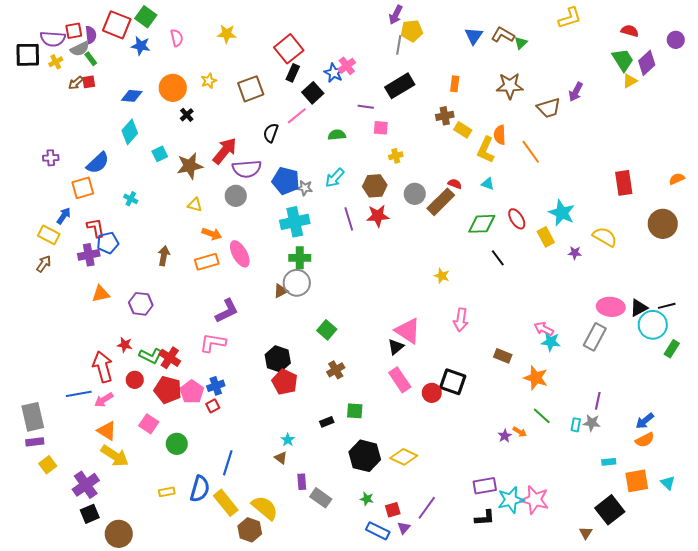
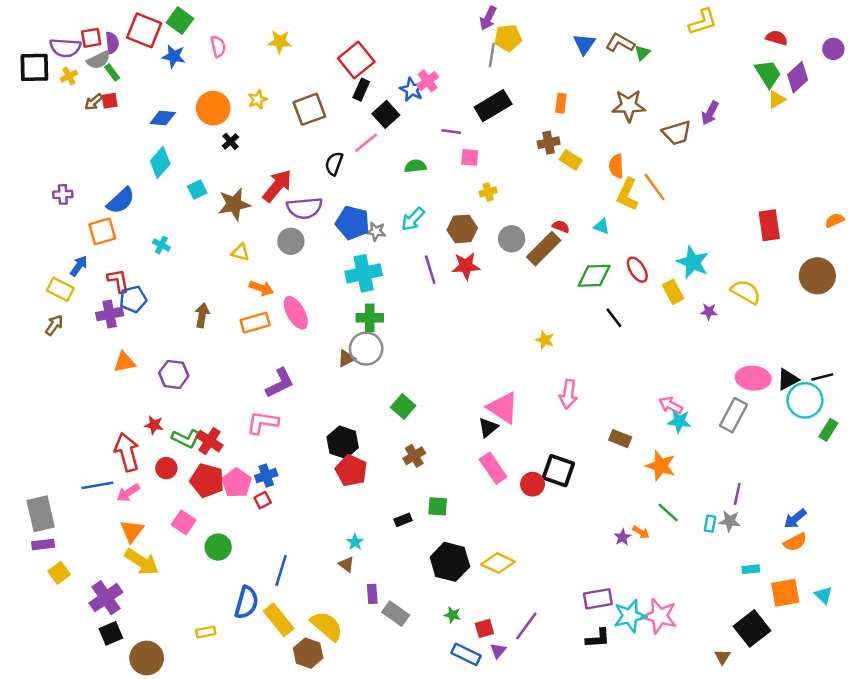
yellow L-shape: (486, 150) -> (627, 194), moved
orange triangle: (107, 431) -> (132, 531), turned 35
yellow rectangle: (167, 492) -> (206, 632), moved

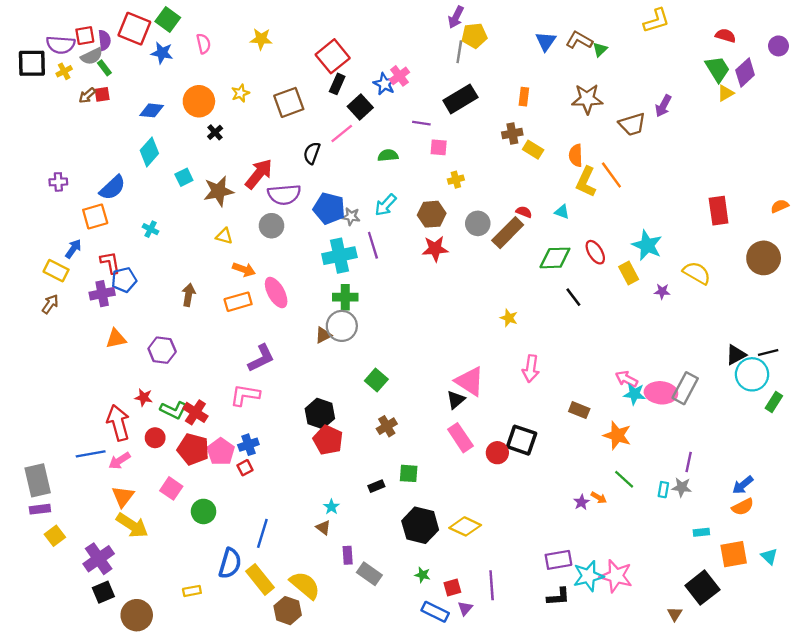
purple line: (430, 270) -> (373, 245), moved
pink ellipse: (753, 378) -> (661, 393), moved
purple line: (526, 626) -> (492, 585), turned -40

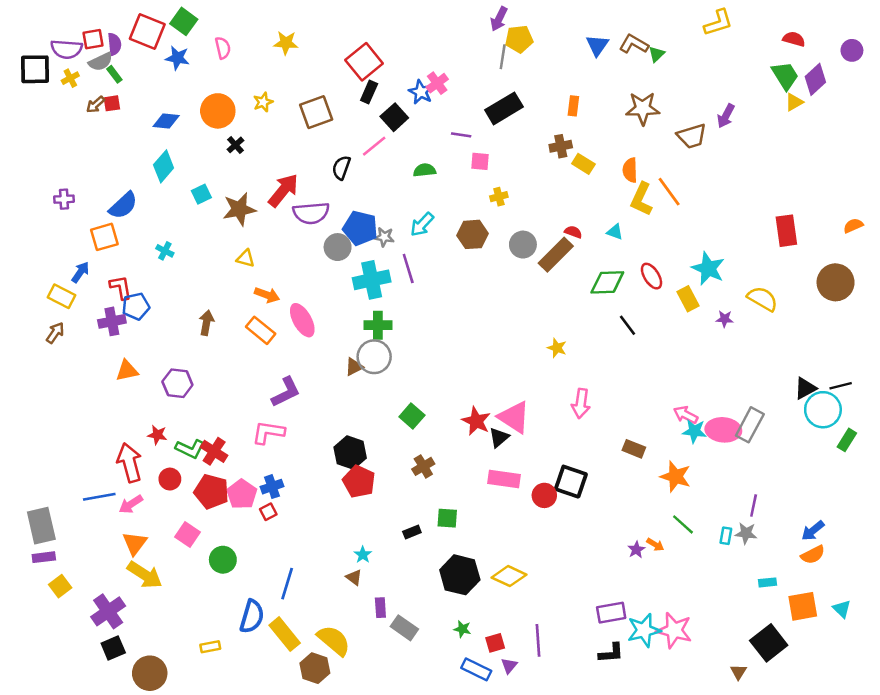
gray circle: (272, 226) -> (338, 247), moved
red star: (435, 249) -> (476, 421), moved, turned 30
orange rectangle: (238, 302) -> (261, 330), turned 55
pink rectangle: (460, 438) -> (504, 479), turned -48

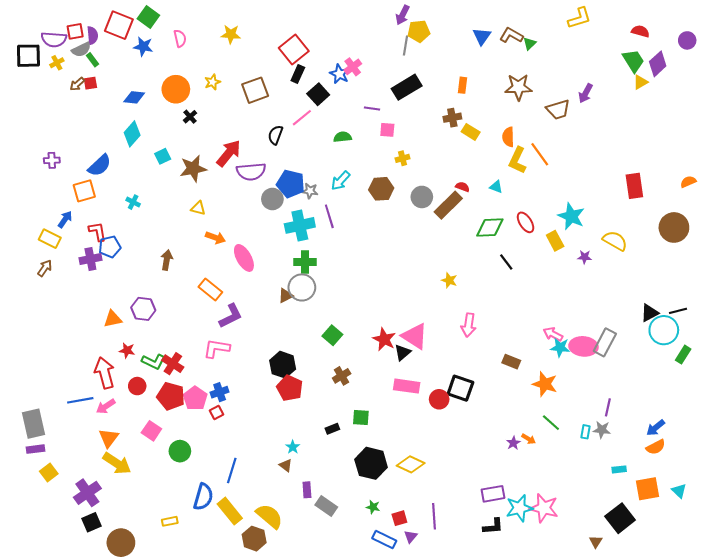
orange rectangle: (261, 330) -> (210, 289), moved
orange triangle: (127, 371) -> (113, 319), moved

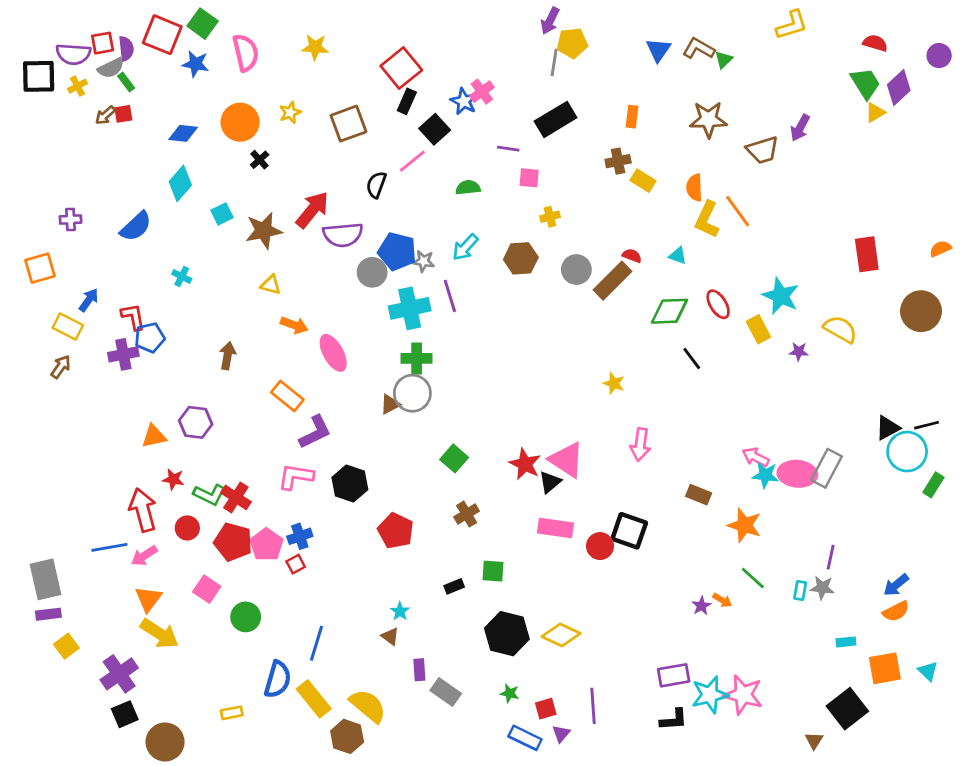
pink semicircle: (180, 38) -> (246, 53), size x1.5
orange square: (84, 191) -> (40, 268), moved
black hexagon: (283, 365) -> (350, 484), moved

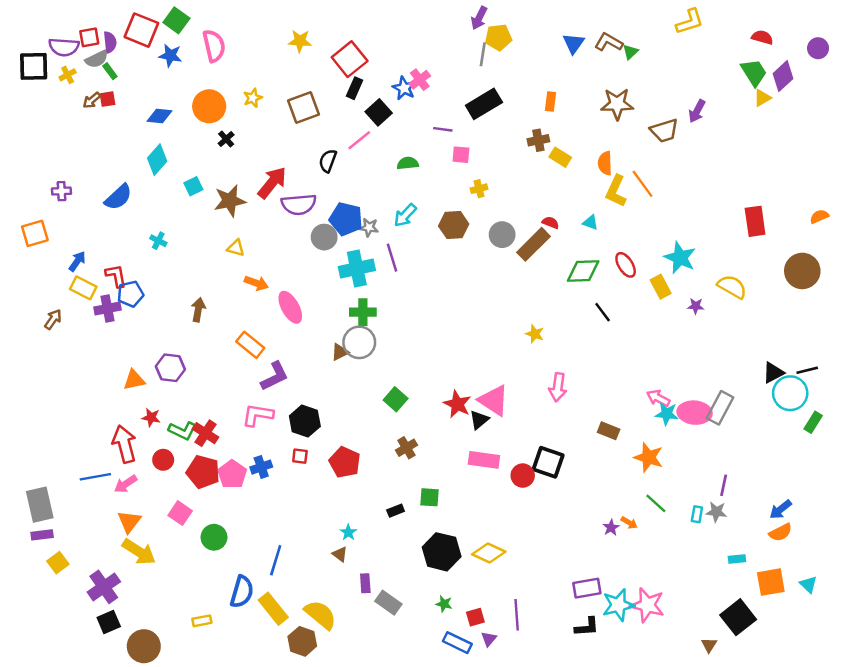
yellow star: (315, 47) -> (300, 41), moved
yellow rectangle: (68, 326) -> (83, 288), moved
red square: (296, 564) -> (300, 456), moved, turned 35

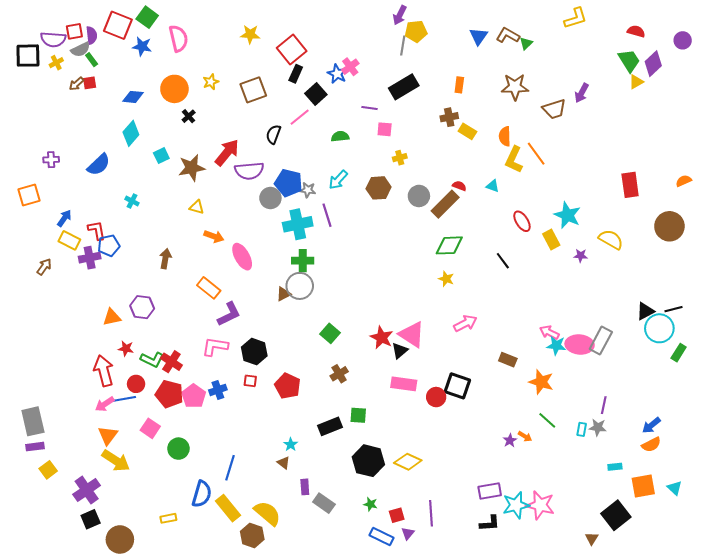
green diamond: (583, 271) -> (449, 245), moved
pink arrow: (558, 387) -> (465, 323), turned -125
blue line: (95, 477) -> (123, 399), moved
black rectangle: (396, 511) -> (330, 426), size x1.6

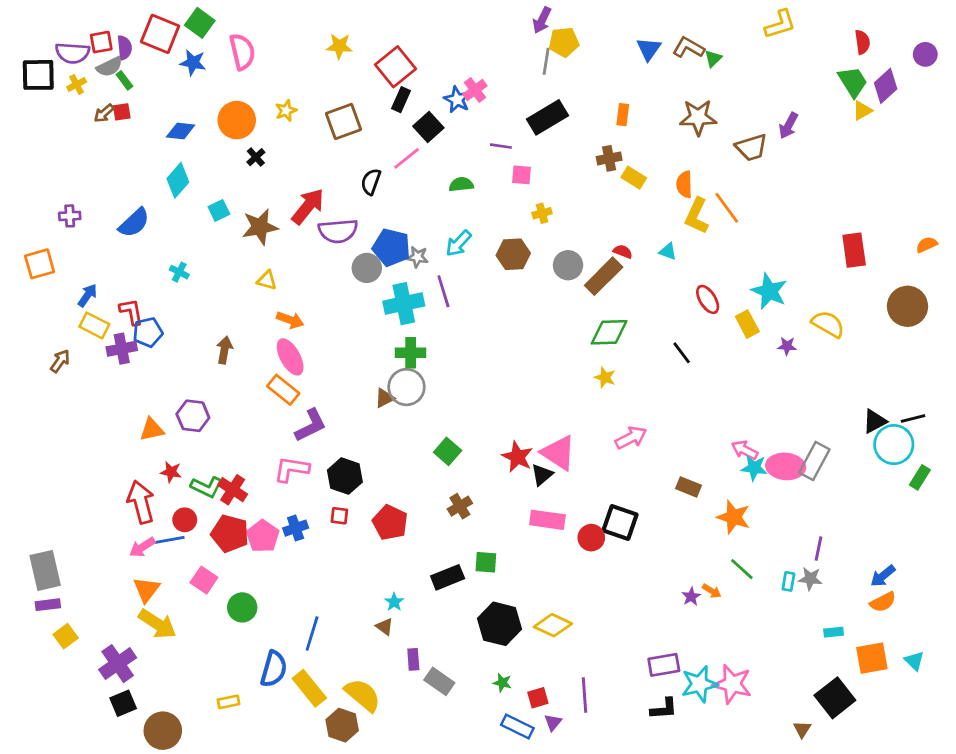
red semicircle: (636, 31) -> (862, 42), turned 66
pink ellipse: (242, 257) -> (290, 357), moved

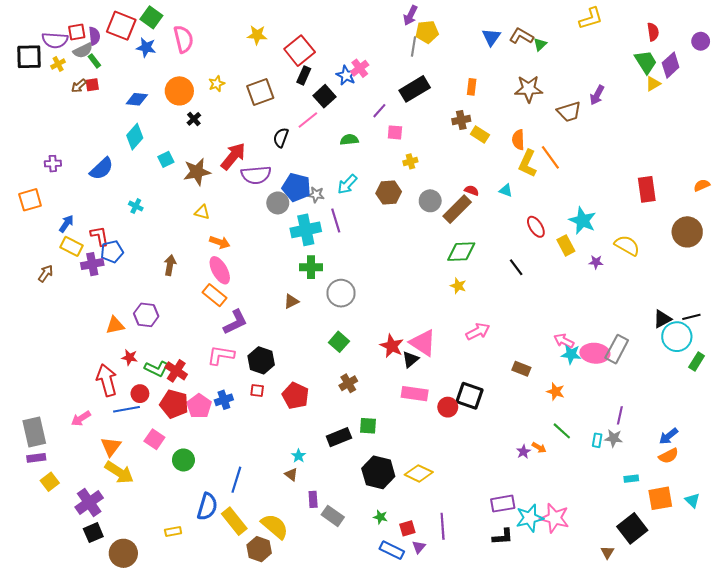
purple line: (501, 146) -> (379, 111), turned -56
gray circle: (406, 387) -> (341, 293), moved
orange star: (734, 517) -> (556, 392), size x0.7
pink arrow: (142, 547) -> (81, 419), moved

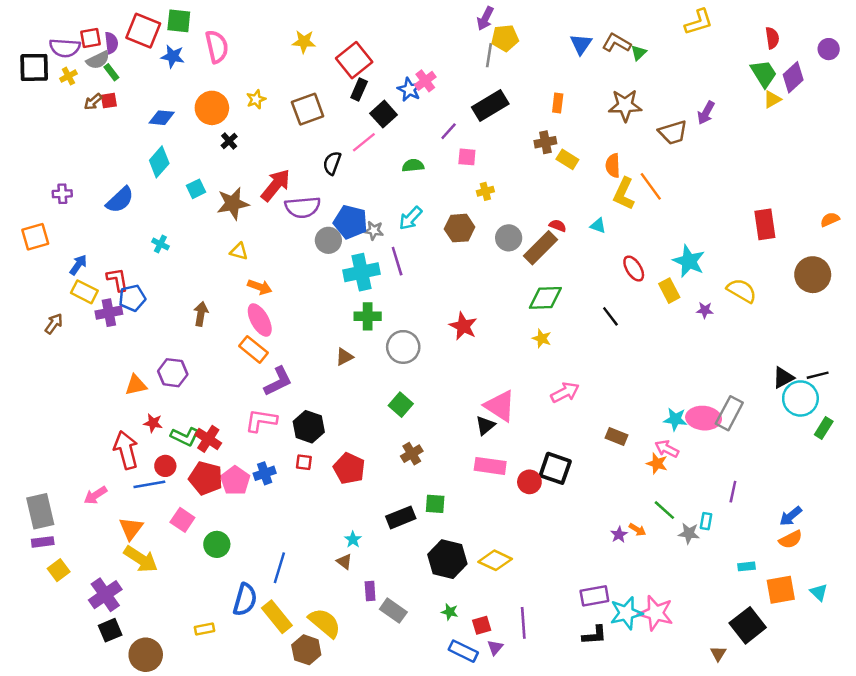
green square: (151, 17) -> (179, 21), turned -30
pink arrow: (564, 341) -> (667, 449), moved
red star: (392, 346) -> (463, 326), moved
gray star: (614, 438) -> (689, 533), moved

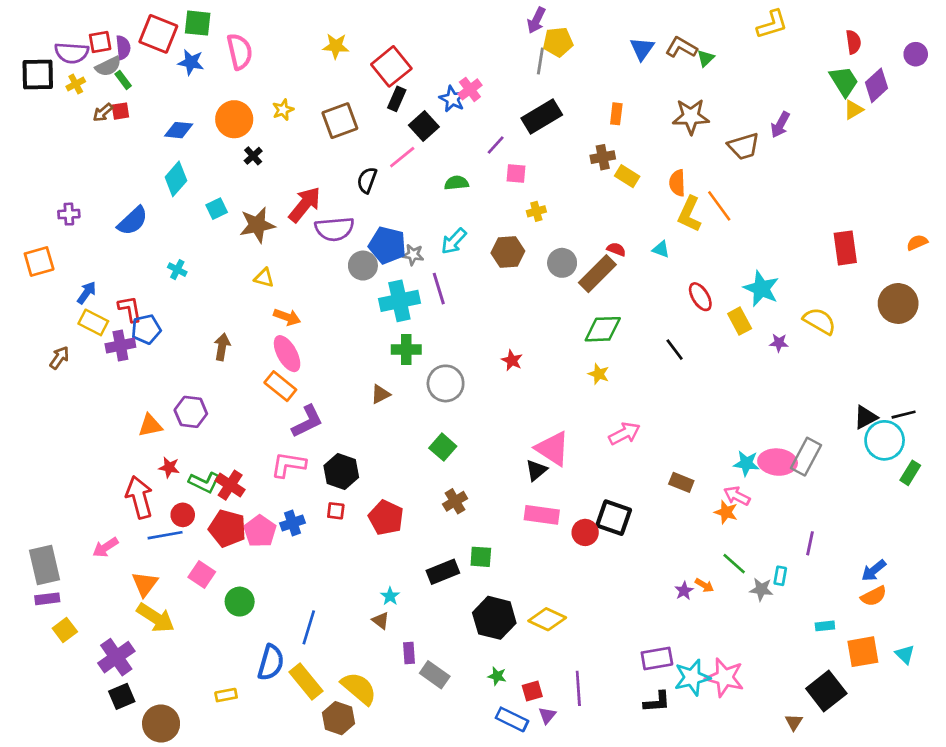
red star: (463, 326) -> (512, 360), size x0.7

